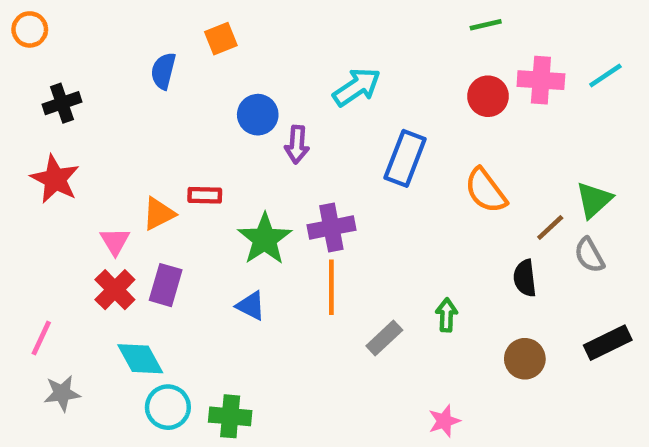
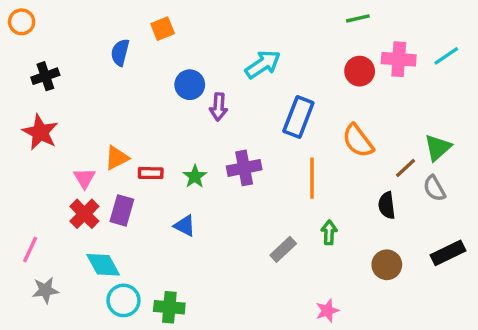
red rectangle: (205, 195) -> (151, 173), moved
green star: (265, 239) -> (195, 176), size x0.6
orange line: (331, 287) -> (312, 178), moved

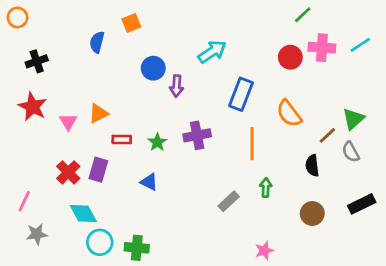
green line: (358, 18) -> (303, 15), moved, turned -30
orange triangle: (117, 158) -> (98, 113), moved
pink triangle: (84, 178) -> (68, 122), moved

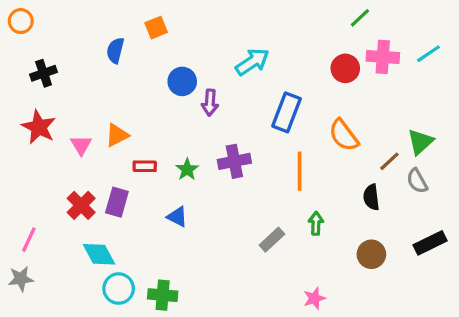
gray star: (37, 234) -> (21, 279), moved

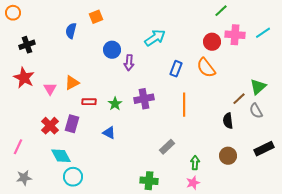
blue rectangle: (287, 112) -> (176, 69), size x0.7
orange semicircle: (344, 135) -> (206, 68), moved
green arrow: (316, 223) -> (195, 163), moved
gray star: (21, 279) -> (24, 178), moved
green cross: (163, 295) -> (149, 181), moved

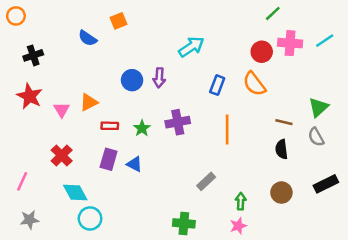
blue semicircle: (71, 31) -> (88, 38), turned -70
blue circle: (112, 50) -> (132, 80), moved
brown line: (239, 99) -> (284, 122), moved, turned 56
purple rectangle: (72, 124) -> (109, 159), moved

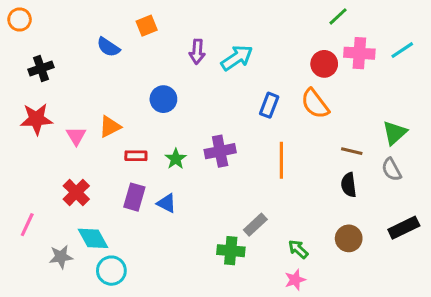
purple arrow: (159, 78) -> (197, 52), moved
red star: (30, 96) -> (36, 119), turned -30
green arrow: (241, 201) -> (298, 249), turned -49
gray star: (30, 220) -> (61, 257), moved
green cross: (184, 223) -> (231, 251), moved

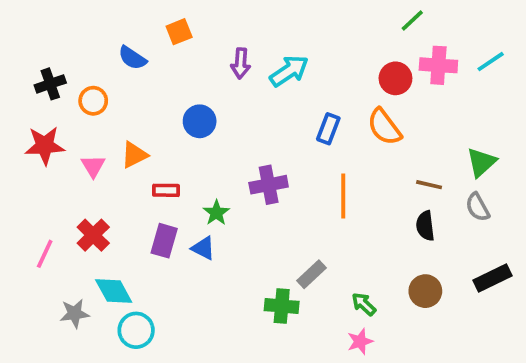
orange circle: (20, 19) -> (93, 101), moved
green star: (176, 159) -> (216, 213), moved
pink line: (27, 225) -> (45, 254), moved

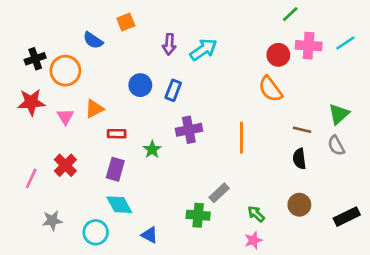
orange circle: (93, 101) -> (65, 71), size x1.5
blue rectangle: (328, 129) -> (173, 90), moved
blue triangle: (203, 248) -> (150, 235), moved
black rectangle: (493, 278) -> (347, 217), moved
cyan diamond: (114, 291) -> (119, 205), moved

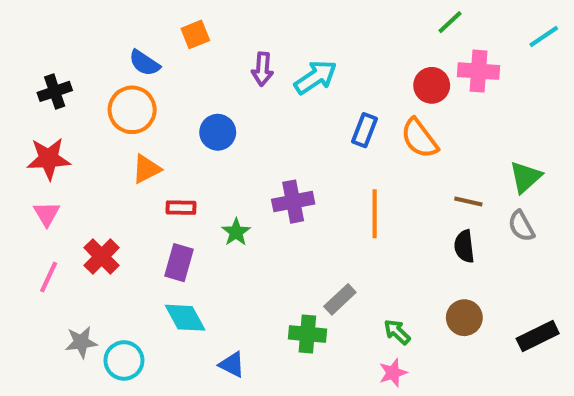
cyan line: (345, 43) -> (544, 36), moved
orange circle: (65, 71) -> (132, 110), moved
blue rectangle: (173, 90) -> (364, 130), moved
pink triangle: (65, 117) -> (47, 214), moved
cyan circle: (96, 232) -> (124, 360), moved

